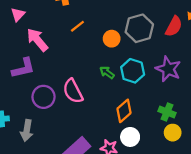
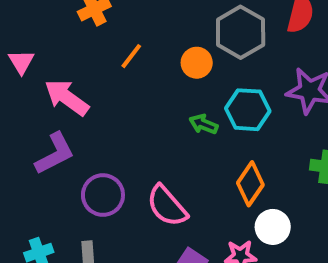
pink semicircle: (73, 91) -> (167, 206), moved

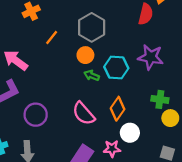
gray hexagon: (241, 32) -> (92, 27), moved
orange circle: (197, 63) -> (85, 55), moved
pink semicircle: (167, 206) -> (84, 114), moved

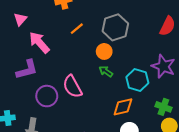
cyan hexagon: (116, 68) -> (137, 80), moved
orange diamond: (118, 109) -> (123, 107), turned 30
pink semicircle: (84, 114) -> (72, 87), moved

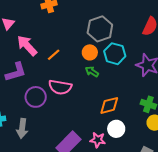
orange line: (77, 29) -> (54, 55), moved
cyan hexagon: (137, 80) -> (115, 54), moved
pink semicircle: (72, 87) -> (60, 87), turned -50

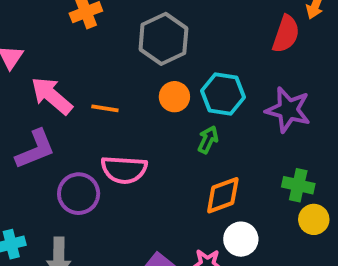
gray hexagon: (100, 29) -> (163, 39), moved
orange line: (54, 55) -> (105, 108), turned 56
green arrow: (92, 72) -> (208, 140), moved, turned 88

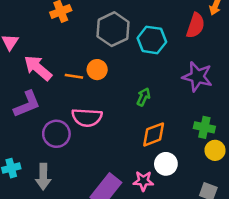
cyan hexagon: (223, 94) -> (152, 40), moved
orange circle: (174, 97) -> (97, 70), moved

